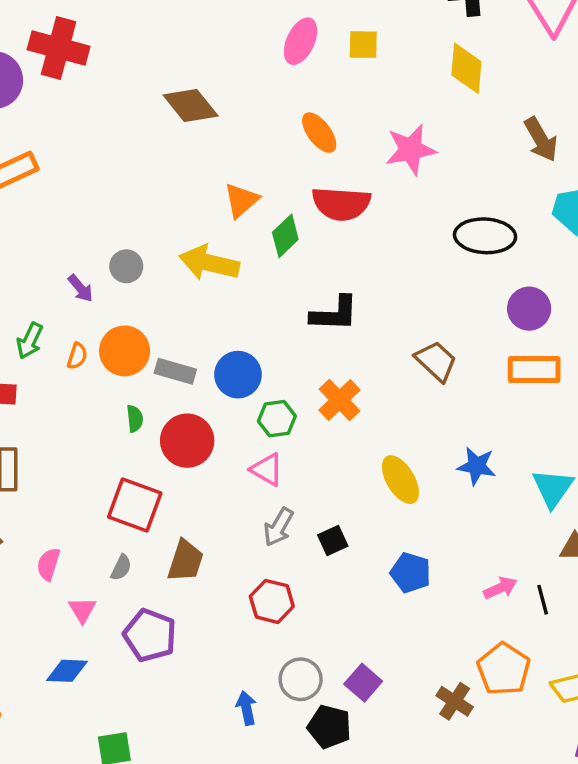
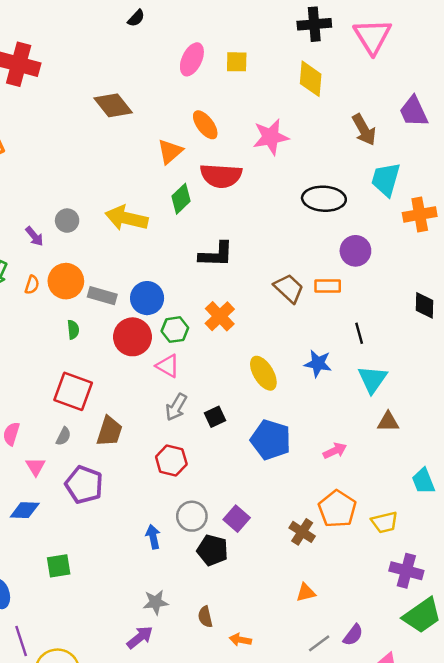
orange triangle: (241, 200) -> (170, 151), moved
orange rectangle: (534, 370) -> (328, 286), moved, size x0.7
red circle: (187, 441) -> (133, 337), moved
blue pentagon: (411, 573) -> (271, 440), size x1.4
black line: (543, 600) -> (359, 333), moved

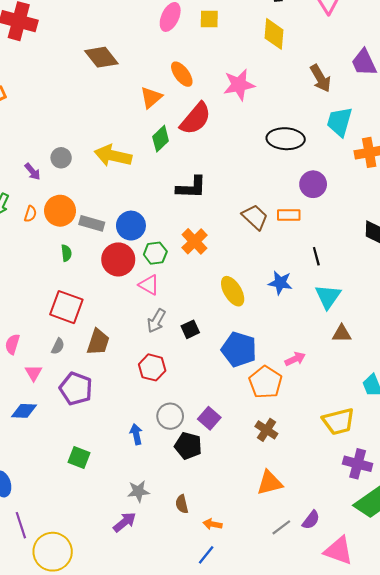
red semicircle: (221, 176) -> (196, 119), turned -54
orange pentagon: (337, 509) -> (265, 382), moved
yellow trapezoid: (385, 522) -> (339, 421), size x1.4
green square: (59, 566) -> (79, 457), moved, turned 30
orange triangle: (306, 593) -> (270, 483), size x1.5

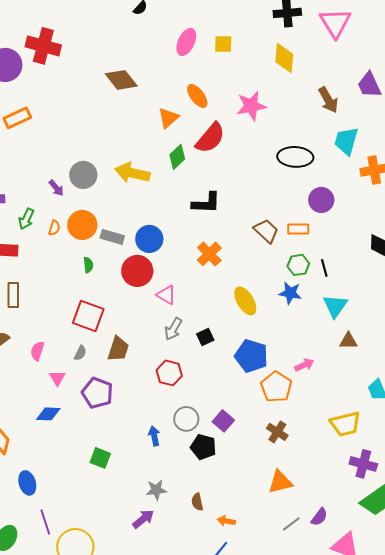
gray circle: (61, 158) -> (83, 175), size x1.4
green hexagon: (155, 253) -> (298, 265), moved

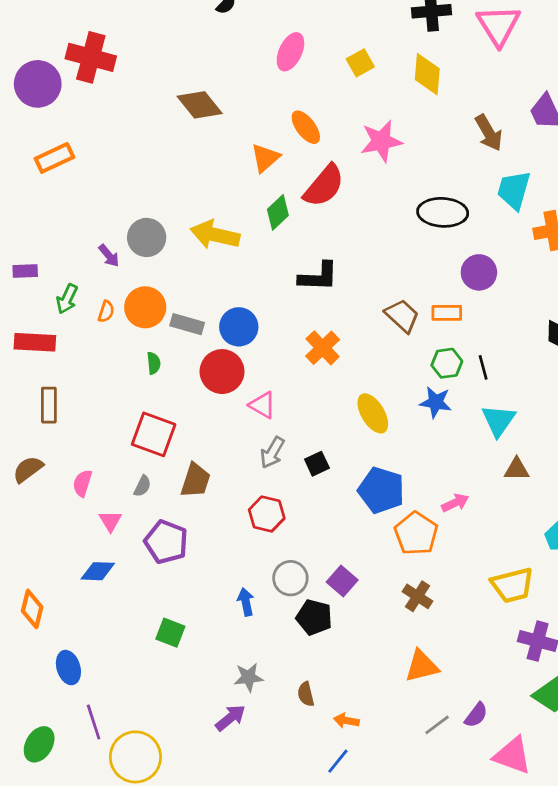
yellow square: (223, 44) -> (360, 63), moved, turned -30

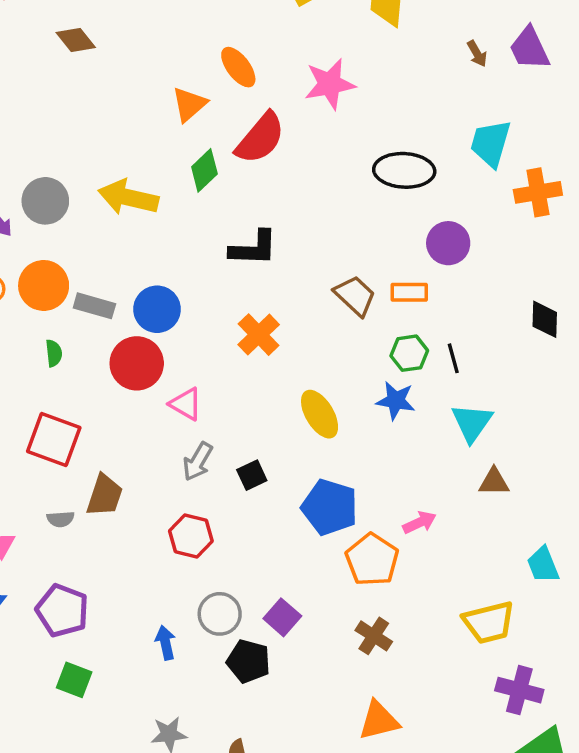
brown diamond: (200, 105) -> (76, 40), moved, size x0.7
brown arrow: (489, 133) -> (477, 54), moved, size x0.6
gray semicircle: (142, 486) -> (61, 519), moved, turned 60
purple pentagon: (166, 542) -> (62, 611), moved

